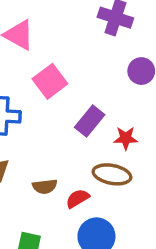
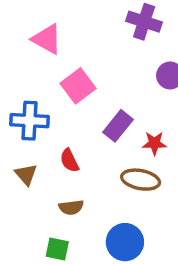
brown semicircle: (45, 186) -> (71, 207), moved
red semicircle: (78, 199) -> (69, 161), moved, turned -85

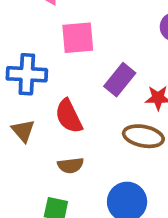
pink square: (78, 86) -> (78, 38), turned 32
red semicircle: (69, 161) -> (69, 116), size x1.4

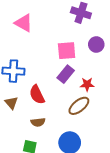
pink square: (78, 38) -> (67, 51), moved
brown ellipse: (143, 136) -> (79, 106), turned -50

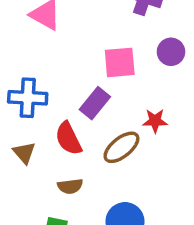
purple rectangle: (66, 74) -> (95, 103), moved
brown ellipse: (79, 106) -> (121, 147), moved

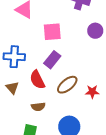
pink square: (120, 62) -> (52, 32), moved
red star: (155, 121) -> (92, 92), moved

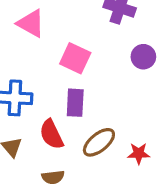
pink square: (52, 32) -> (75, 58), turned 30
purple rectangle: (52, 60) -> (75, 103), turned -36

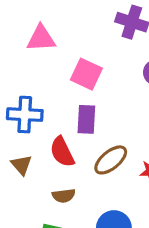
pink triangle: (31, 23) -> (41, 38), turned -32

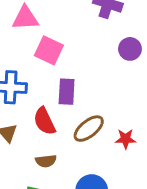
pink square: (86, 74) -> (49, 50), moved

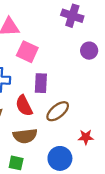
red star: (126, 139) -> (86, 137), moved
brown semicircle: (46, 161) -> (25, 136), size x1.5

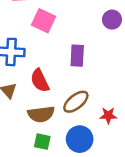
purple rectangle: (41, 83) -> (77, 56), moved
brown ellipse: (58, 111) -> (76, 102), moved
green square: (16, 163) -> (42, 142), moved

